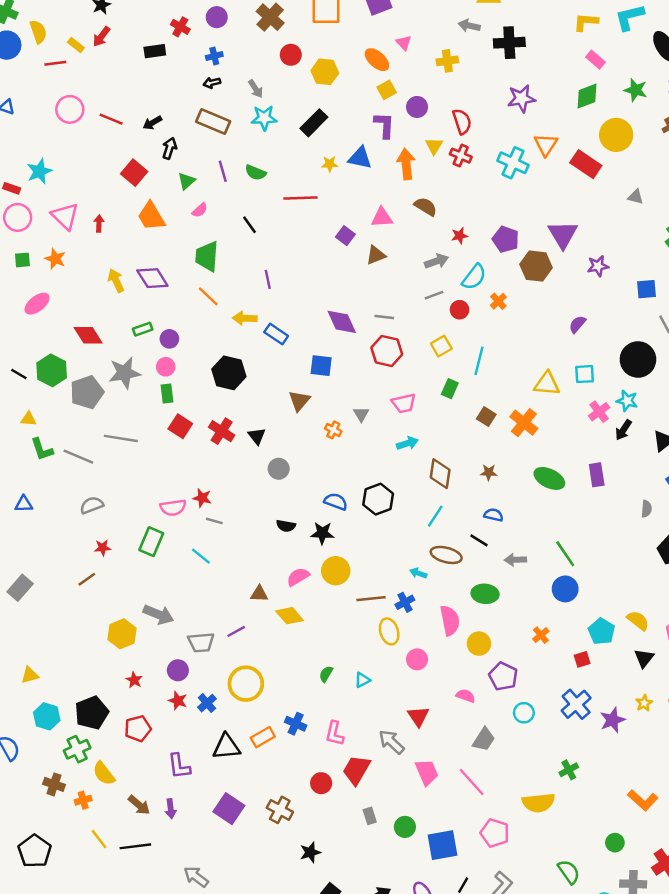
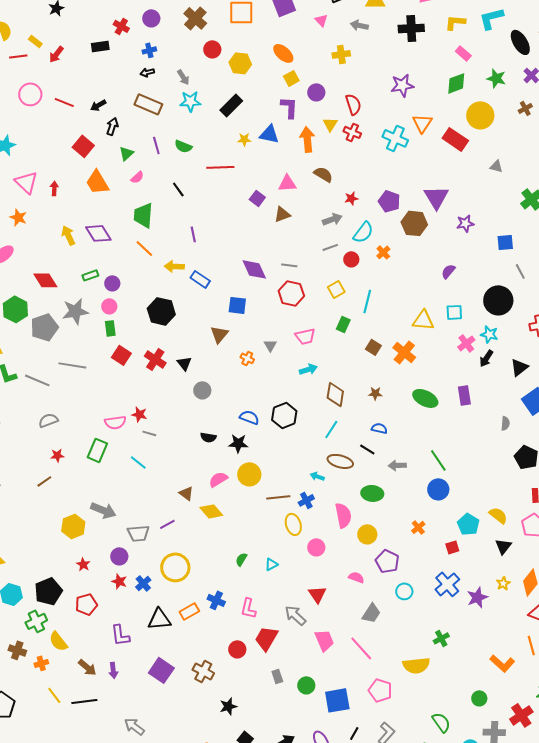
red arrow: (101, 37) -> (56, 54), moved
pink triangle: (404, 43) -> (321, 20), moved
black cross: (509, 43) -> (411, 28), moved
brown triangle: (259, 594) -> (186, 493), turned 35

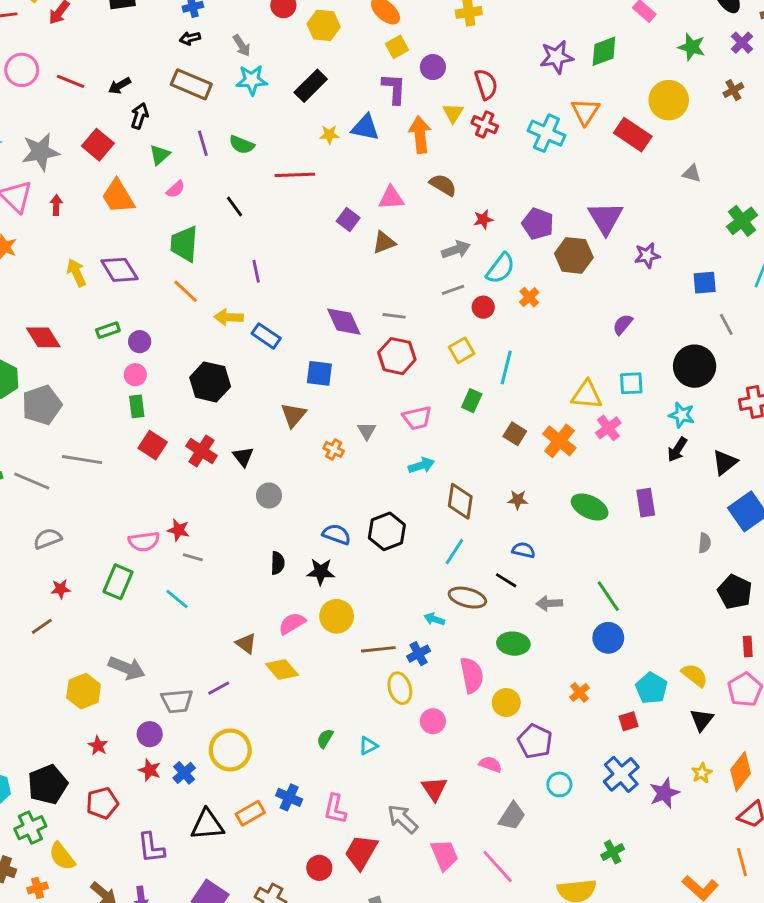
green diamond: (456, 83) -> (604, 51), moved
gray star: (75, 311) -> (40, 152), moved
pink cross: (466, 343) -> (608, 428), moved
black semicircle: (208, 437) -> (278, 563), turned -98

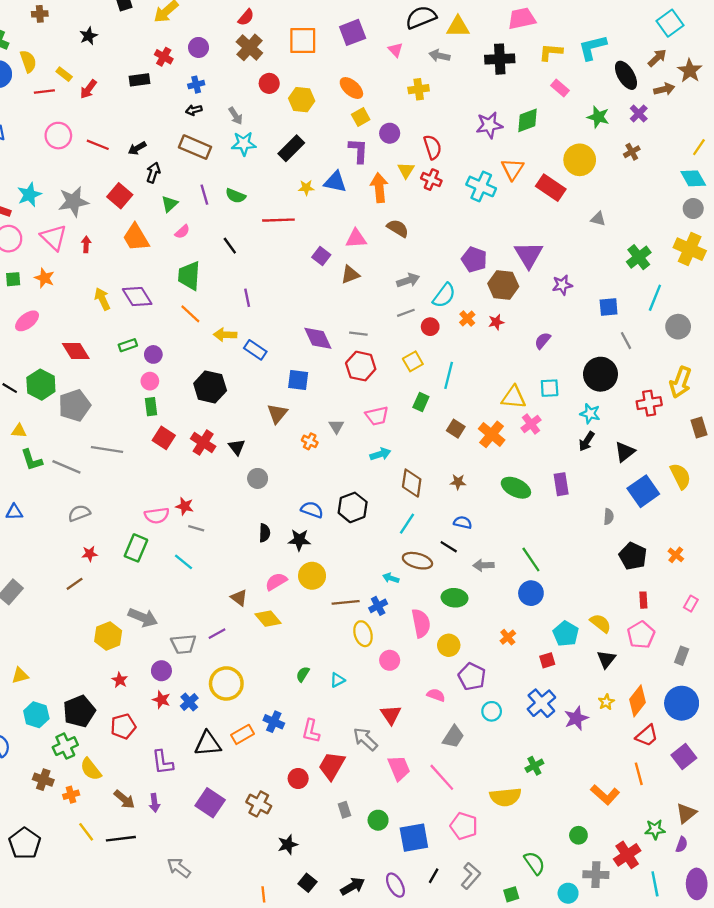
red star: (483, 219) -> (496, 322), moved

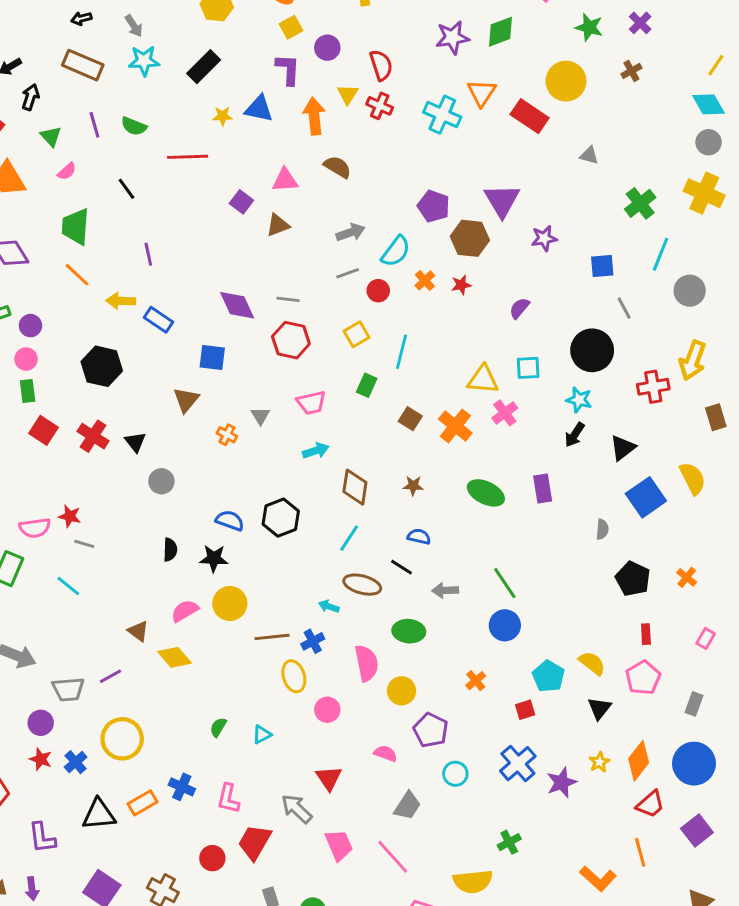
green triangle: (170, 204) -> (51, 136), turned -30

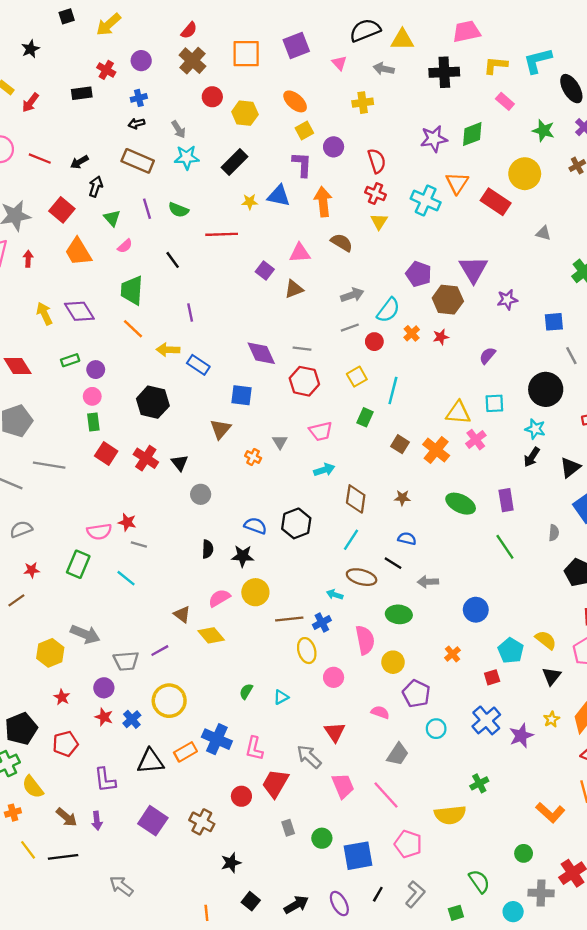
yellow triangle: (348, 94) -> (379, 221), moved
green line: (505, 583) -> (505, 547), moved
blue cross: (182, 787) -> (217, 739), size x1.4

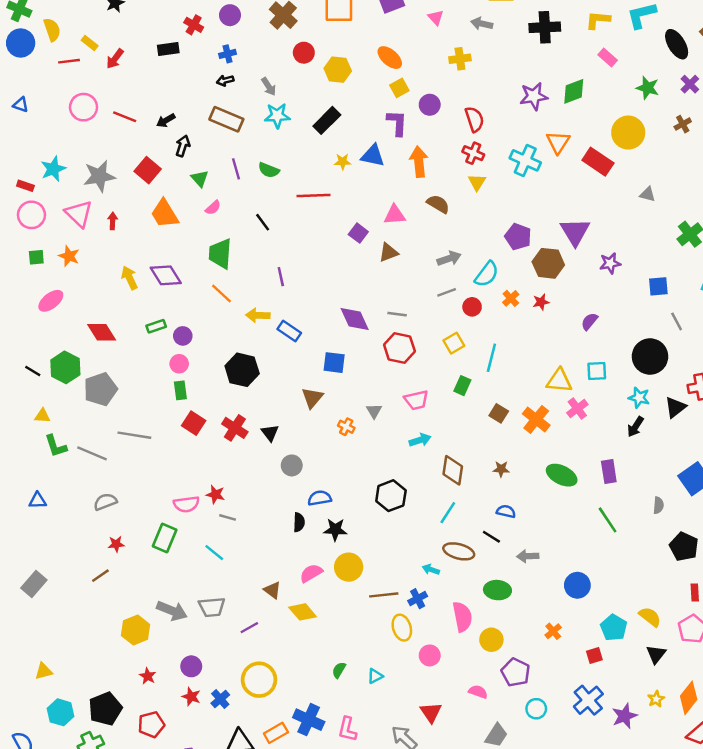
black triangle: (570, 467) -> (675, 407), moved
blue semicircle: (255, 526) -> (320, 498), moved, turned -30
gray trapezoid: (126, 661) -> (212, 607), moved

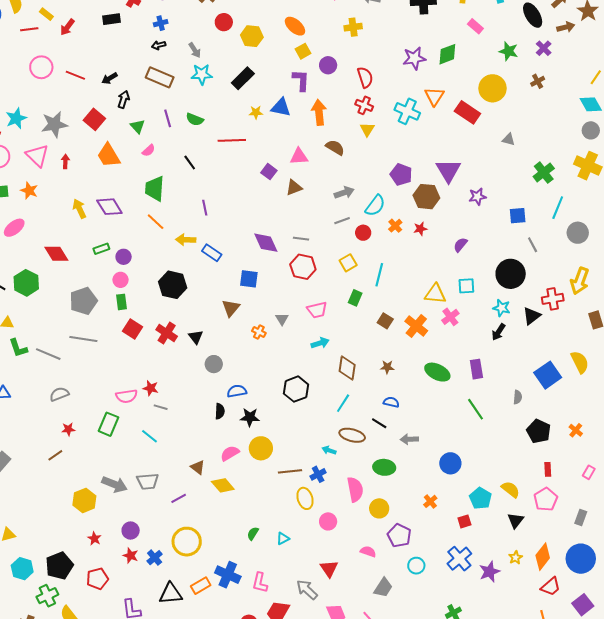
gray pentagon: (100, 389) -> (83, 301), moved

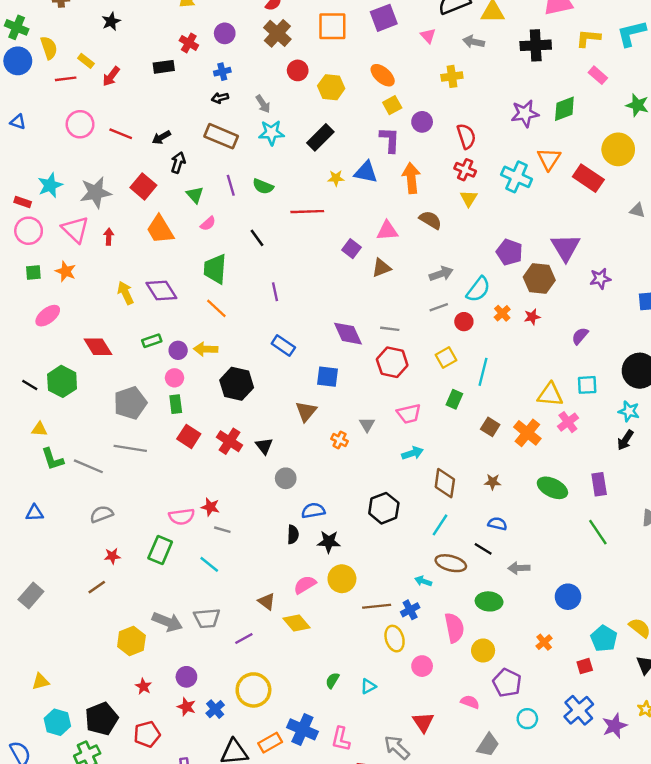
yellow arrow: (186, 240) -> (206, 349), moved

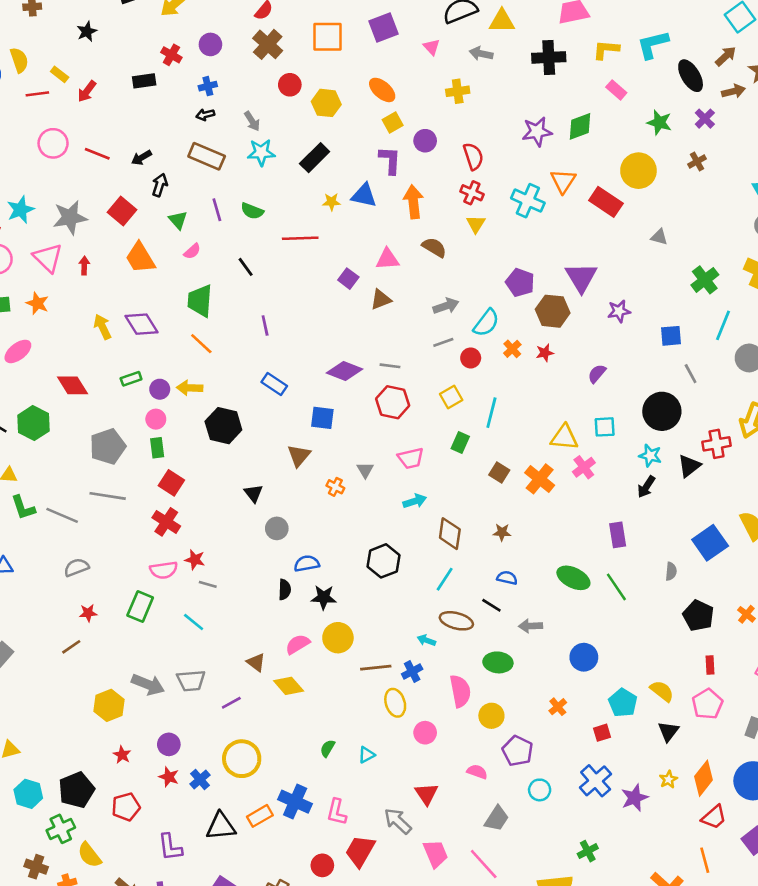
purple diamond: (348, 334) -> (344, 371), turned -44
red cross: (230, 441) -> (166, 522), moved
green ellipse: (552, 488) -> (573, 578), moved

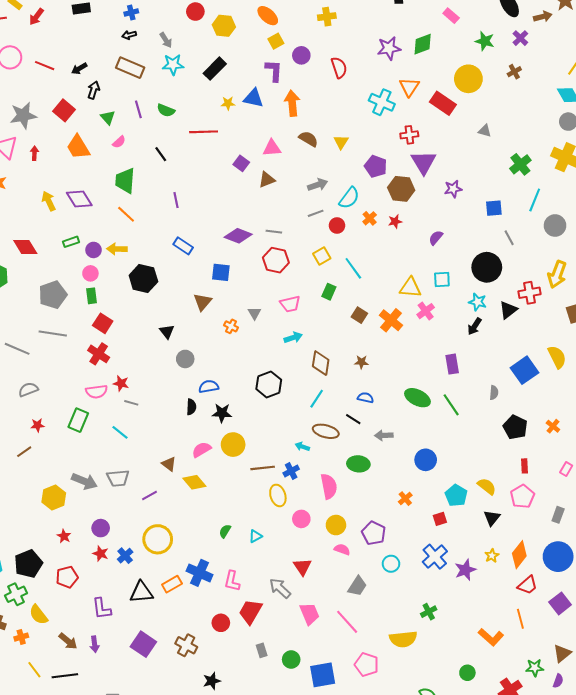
red cross: (472, 193) -> (409, 135), moved, turned -30
yellow triangle: (476, 224) -> (341, 142), moved
cyan line: (491, 413) -> (353, 268), turned -50
yellow circle: (491, 716) -> (336, 525), moved

